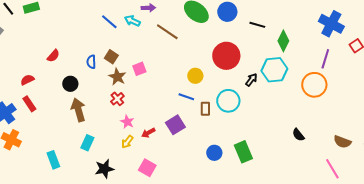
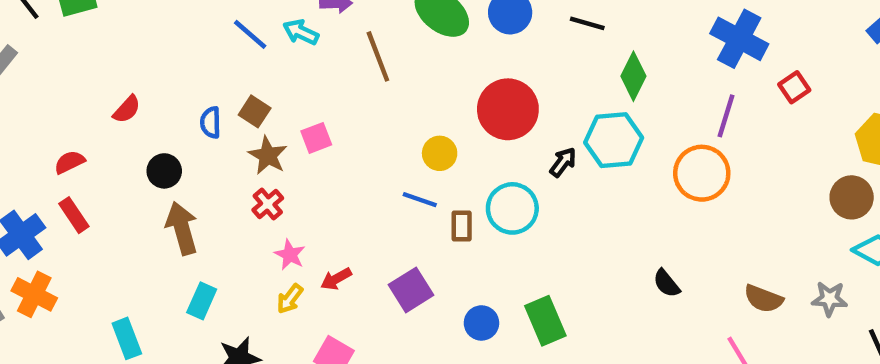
black line: (257, 25) -> (587, 23), moved
brown line: (167, 32) -> (378, 56), turned 35
purple square: (175, 125) -> (411, 290), moved

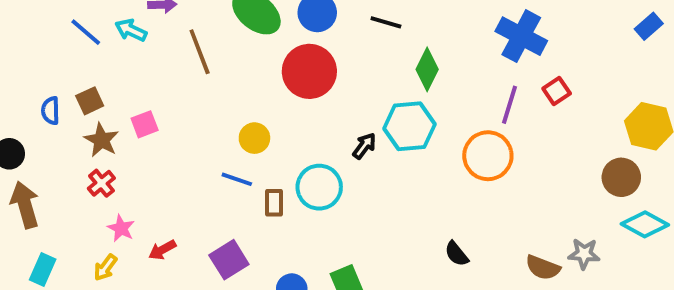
red square: (794, 87) -> (557, 91), moved
red circle: (508, 109) -> (309, 71), moved
brown square: (255, 111) -> (90, 101), turned 32
yellow arrow: (290, 299) -> (105, 268), moved
gray star: (830, 299) -> (584, 254), moved

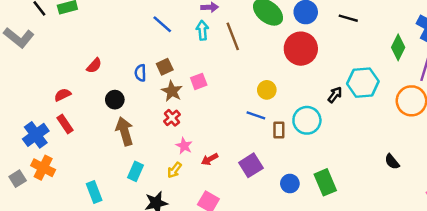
cyan arrow: (131, 30) -> (202, 30), moved, turned 60
green diamond: (427, 69) -> (398, 47), moved

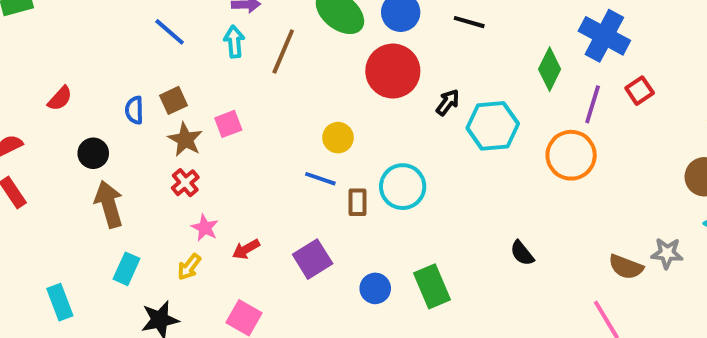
brown line: (233, 36) -> (283, 51), turned 44
black arrow: (335, 95) -> (448, 102), moved
black semicircle: (392, 162) -> (522, 253), moved

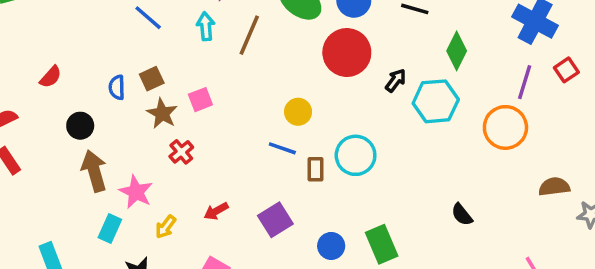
green diamond: (550, 69) -> (457, 51), moved
red cross: (185, 183) -> (181, 152), moved
pink star: (205, 228) -> (136, 192), moved, size x1.4
brown semicircle: (626, 267) -> (554, 187), moved, turned 152

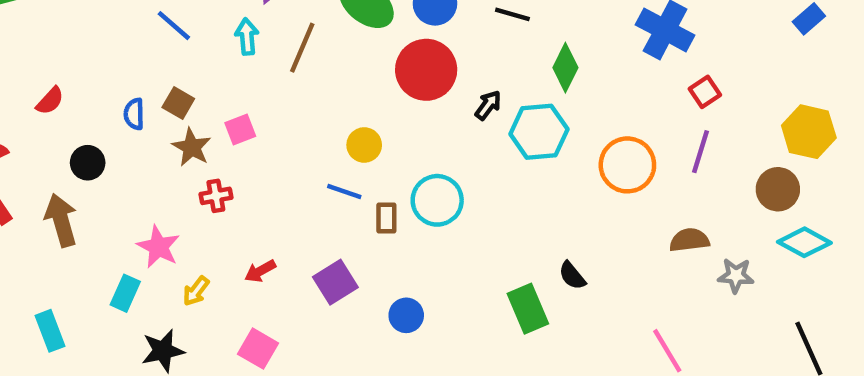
brown square: (152, 79) -> (178, 103), turned -35
purple line: (525, 82) -> (700, 152), moved
red cross: (181, 152) -> (216, 196), turned 30
brown arrow: (94, 171) -> (61, 220), moved
green rectangle: (382, 244) -> (528, 309), moved

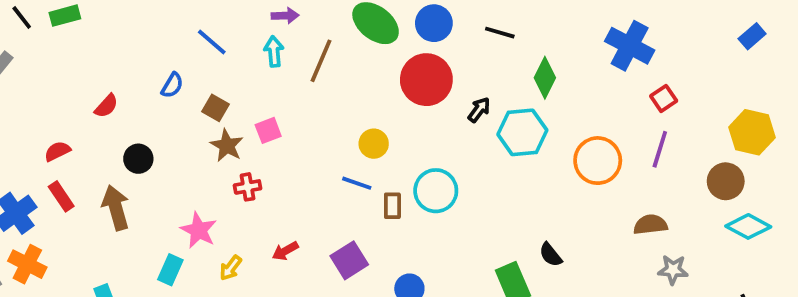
blue semicircle: (134, 114) -> (172, 85), moved, turned -148
gray star: (736, 276) -> (673, 270), moved

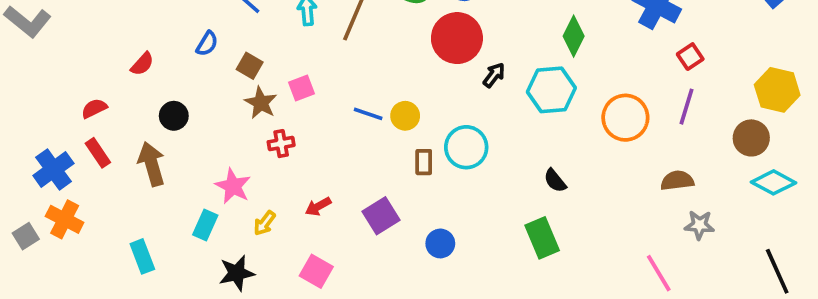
black arrow: (479, 110) -> (494, 75), moved
yellow circle: (374, 144) -> (405, 116), moved
blue line: (357, 183) -> (368, 114), moved
black semicircle: (551, 255) -> (555, 181), moved

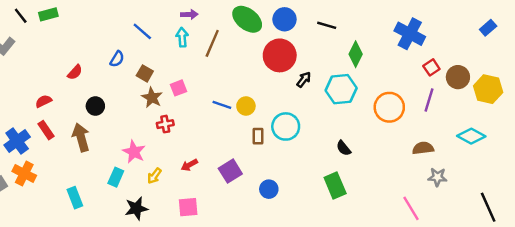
brown circle: (751, 138) -> (458, 77), moved
cyan diamond: (773, 182) -> (471, 136), moved
pink square: (316, 271) -> (188, 207), turned -35

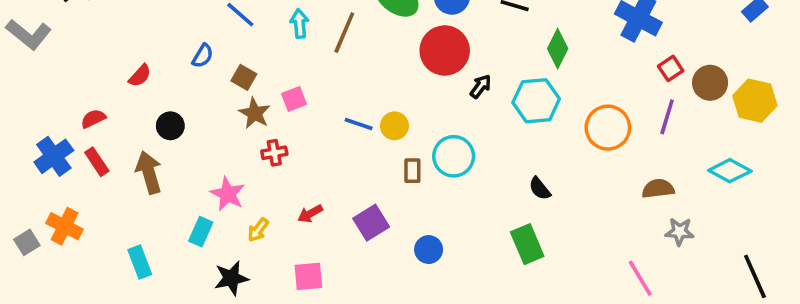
blue cross: (17, 141) -> (54, 156), moved

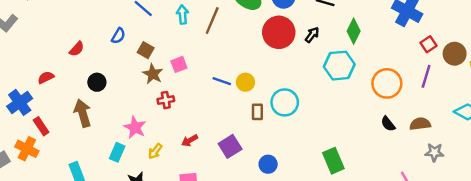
black arrow: (481, 86) -> (312, 35), moved
red rectangle: (97, 162) -> (41, 126), moved
black semicircle: (540, 189) -> (388, 124), moved

